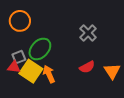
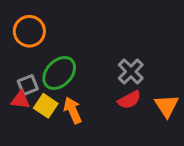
gray cross: (88, 33) -> (131, 72), moved
yellow square: (31, 71) -> (46, 106), size x0.7

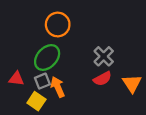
orange circle: (29, 31) -> (58, 24), moved
gray square: (28, 85) -> (42, 81), moved
yellow square: (46, 106) -> (36, 101), moved

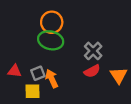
green ellipse: (47, 58) -> (51, 40), moved, turned 60
yellow square: (36, 101) -> (33, 91), turned -35

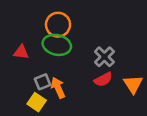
red triangle: (14, 71) -> (21, 52), moved
yellow square: (33, 91) -> (37, 102), turned 35

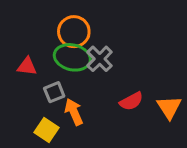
gray cross: (104, 57) -> (100, 59), moved
gray square: (43, 82) -> (54, 92), moved

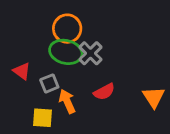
red triangle: (27, 66) -> (22, 71), moved, turned 30
red semicircle: (131, 101) -> (104, 92), moved
yellow square: (47, 130) -> (42, 118), turned -30

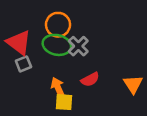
red triangle: (22, 71) -> (19, 43), moved, size x1.6
gray square: (49, 83) -> (23, 64), moved
yellow square: (42, 118) -> (64, 102), moved

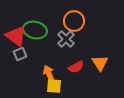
orange circle: (58, 25) -> (74, 21), moved
green ellipse: (57, 45) -> (35, 30), moved
orange triangle: (133, 84) -> (100, 63), moved

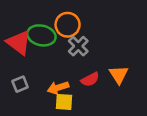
orange circle: (74, 21) -> (68, 25), moved
gray square: (20, 54) -> (20, 84), moved
orange arrow: (49, 74) -> (58, 88), turned -84

